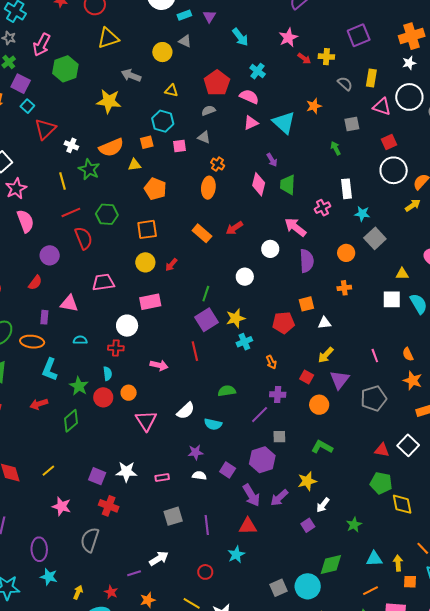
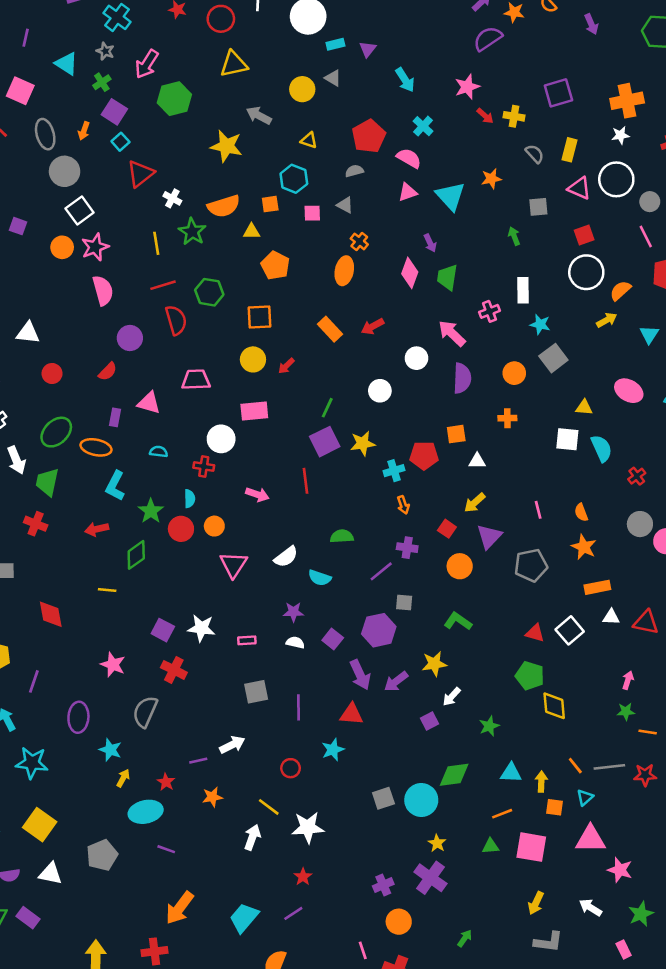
cyan cross: (244, 342) -> (394, 471), moved
yellow line: (48, 471) -> (107, 590), moved, turned 40
cyan star: (49, 577) -> (110, 750), moved

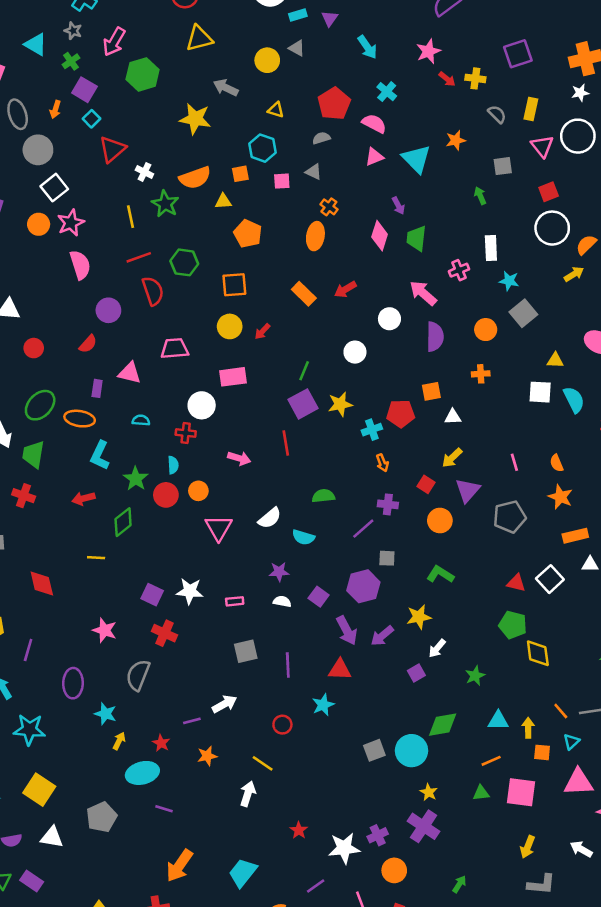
pink triangle: (579, 188) -> (542, 146), turned 30
white star: (308, 827) -> (344, 848), moved
purple line: (293, 913) -> (316, 886), moved

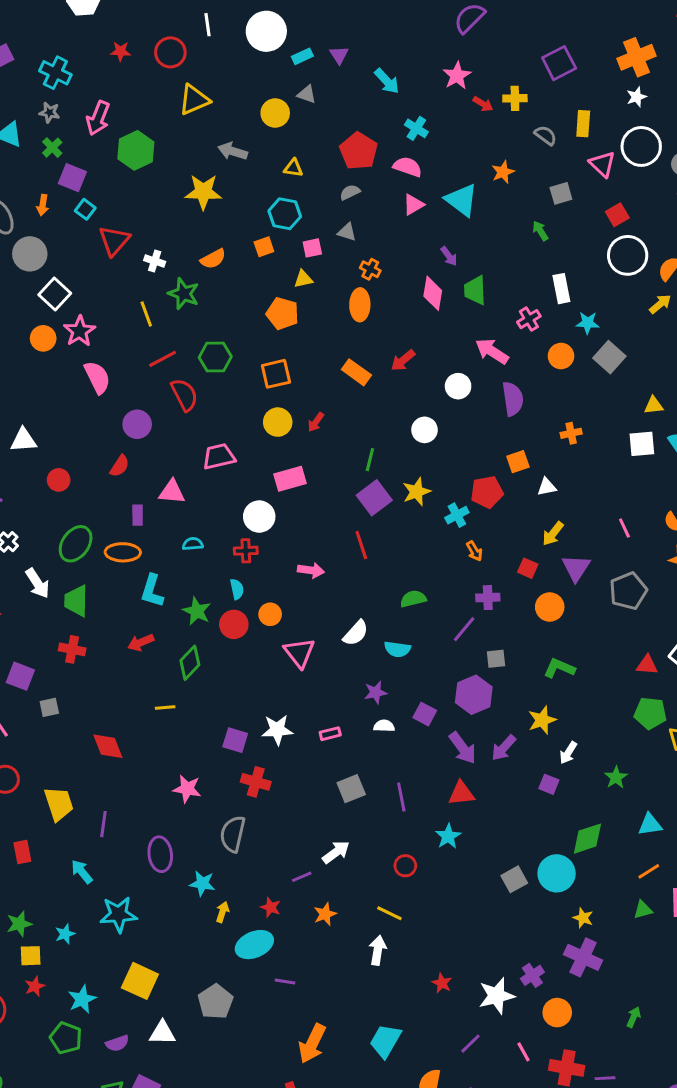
orange semicircle: (195, 178) -> (213, 259), size x0.7
yellow triangle: (223, 201) -> (303, 279), moved
orange circle: (486, 330) -> (561, 356), moved
purple square: (416, 673) -> (549, 784), turned -30

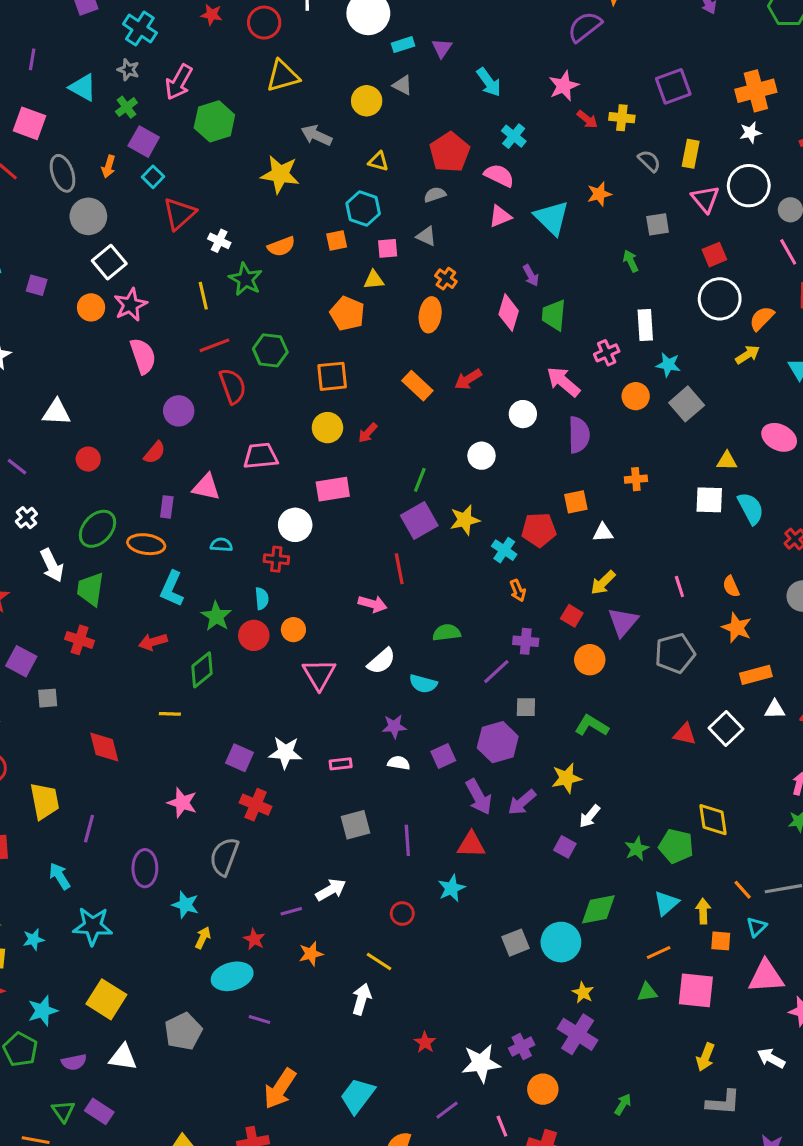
cyan cross: (457, 515) -> (504, 550), turned -35
pink arrow: (311, 570) -> (372, 604), moved
green pentagon: (650, 713) -> (676, 846), moved
purple square: (425, 714) -> (443, 756), turned 30
cyan triangle: (650, 825) -> (666, 903), turned -40

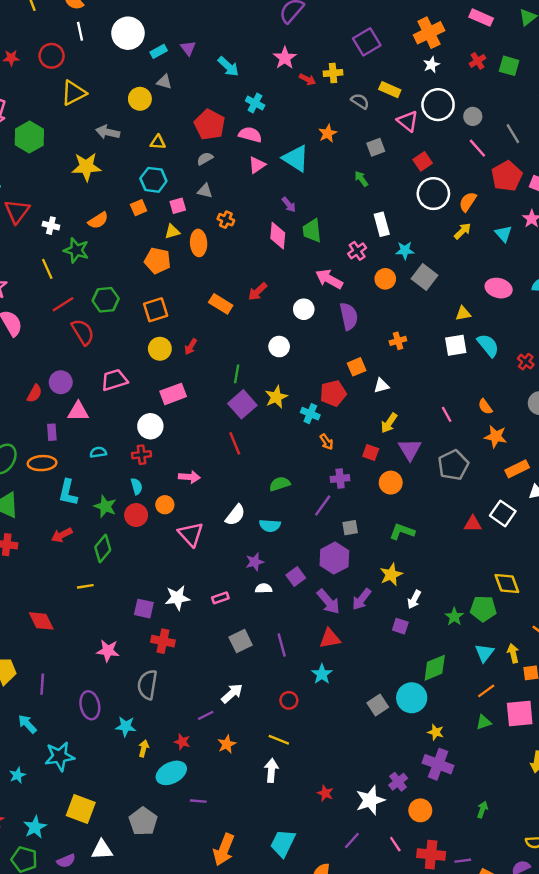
yellow rectangle: (691, 154) -> (390, 90), turned -66
orange ellipse: (430, 315) -> (199, 243), moved
purple circle: (179, 411) -> (61, 382), moved
pink arrow: (372, 604) -> (189, 477), moved

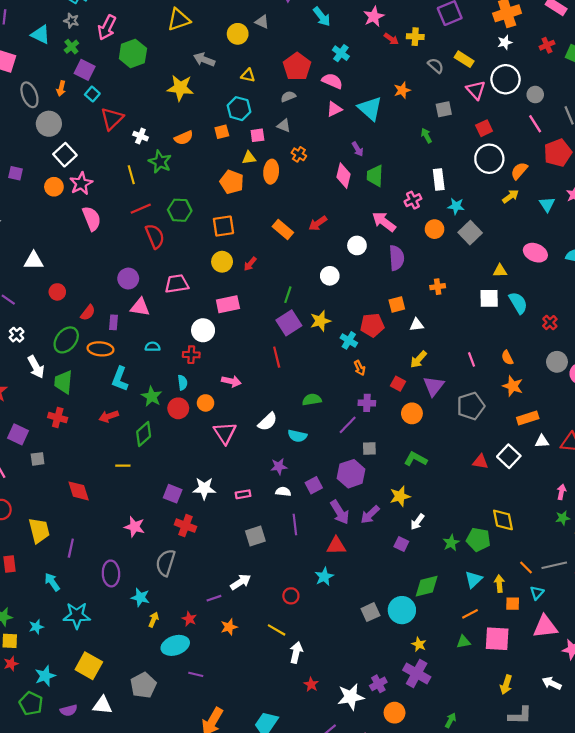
red semicircle: (34, 393) -> (88, 313), moved
purple line: (282, 645) -> (295, 525), moved
white arrow: (271, 770) -> (296, 652), moved

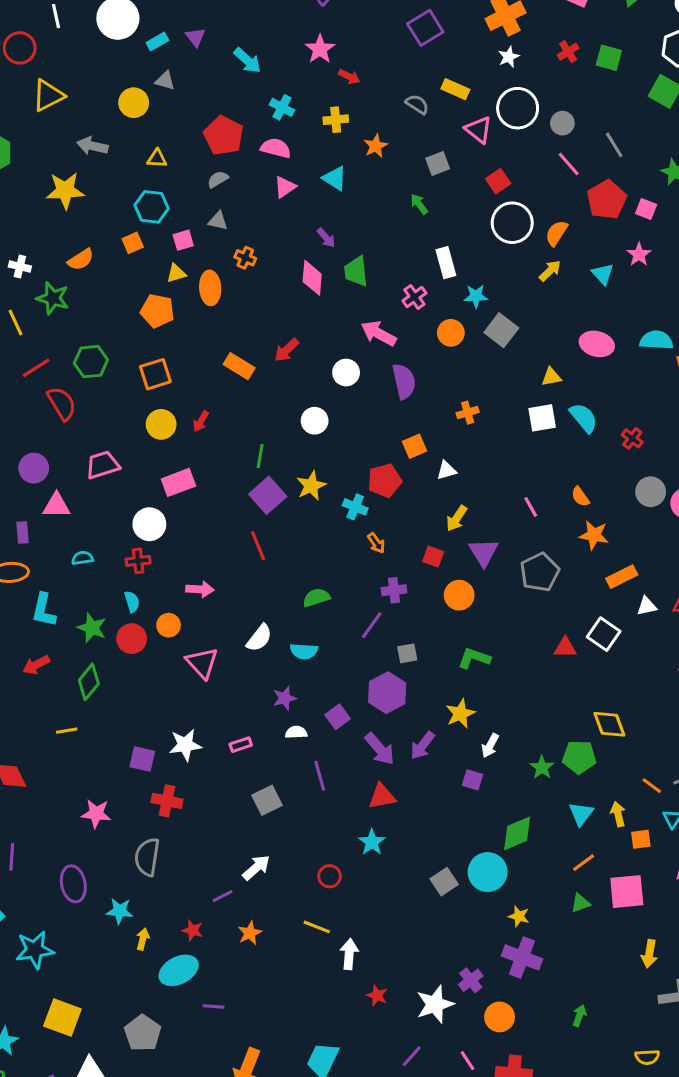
yellow cross: (415, 37) -> (336, 120), moved
cyan triangle: (370, 108) -> (335, 178), size x0.7

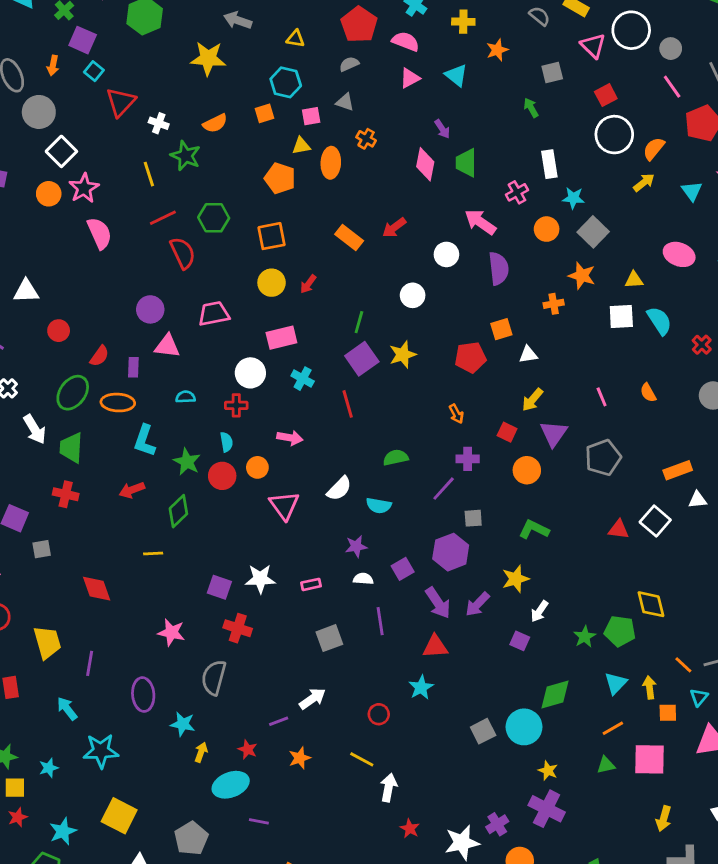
cyan cross: (355, 507) -> (303, 379), moved
orange star: (594, 535) -> (582, 276), moved

